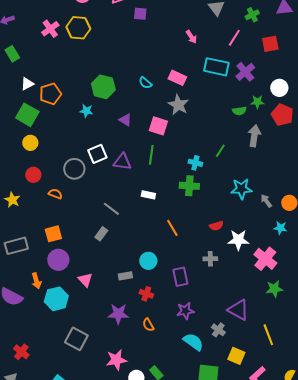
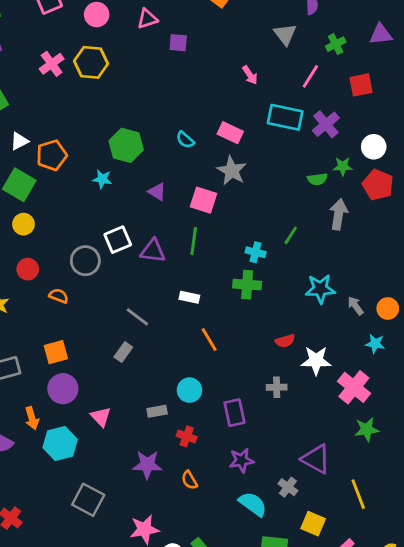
orange line: (172, 228) -> (209, 339), moved

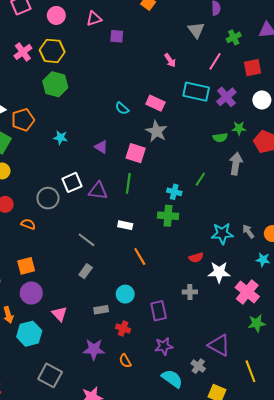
green hexagon: (126, 145) -> (55, 84), moved
white circle: (374, 147) -> (262, 100), moved
cyan star: (320, 289) -> (222, 234), moved
gray rectangle: (123, 352) -> (86, 271), moved

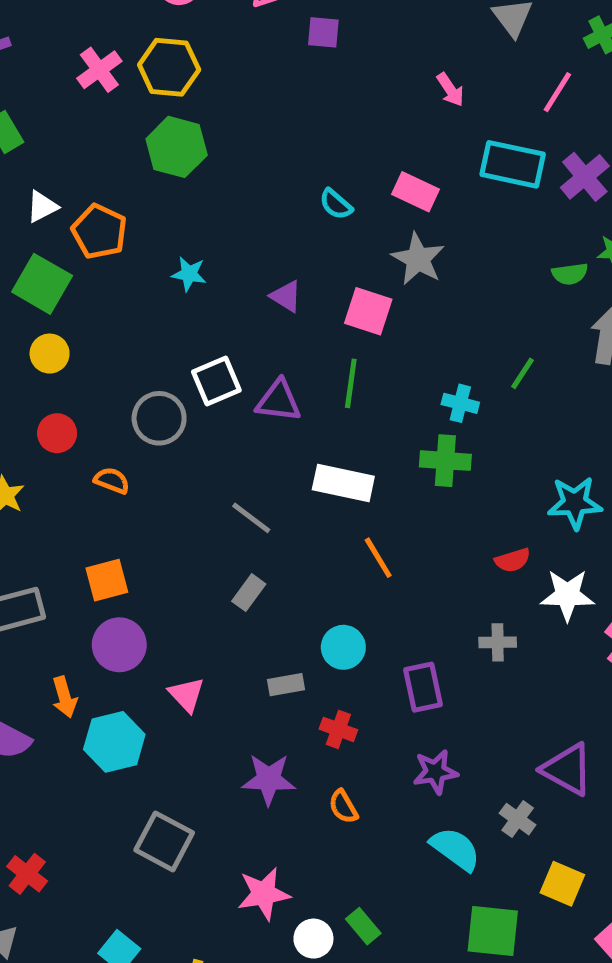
orange pentagon: (23, 120) -> (99, 232), turned -30
white rectangle: (125, 225) -> (343, 483), size x1.6

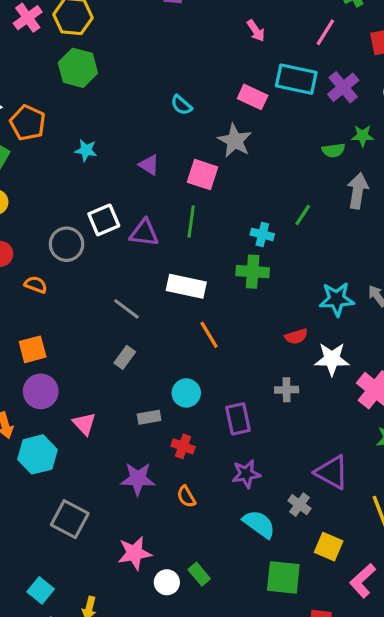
pink rectangle: (416, 192) -> (253, 97), moved

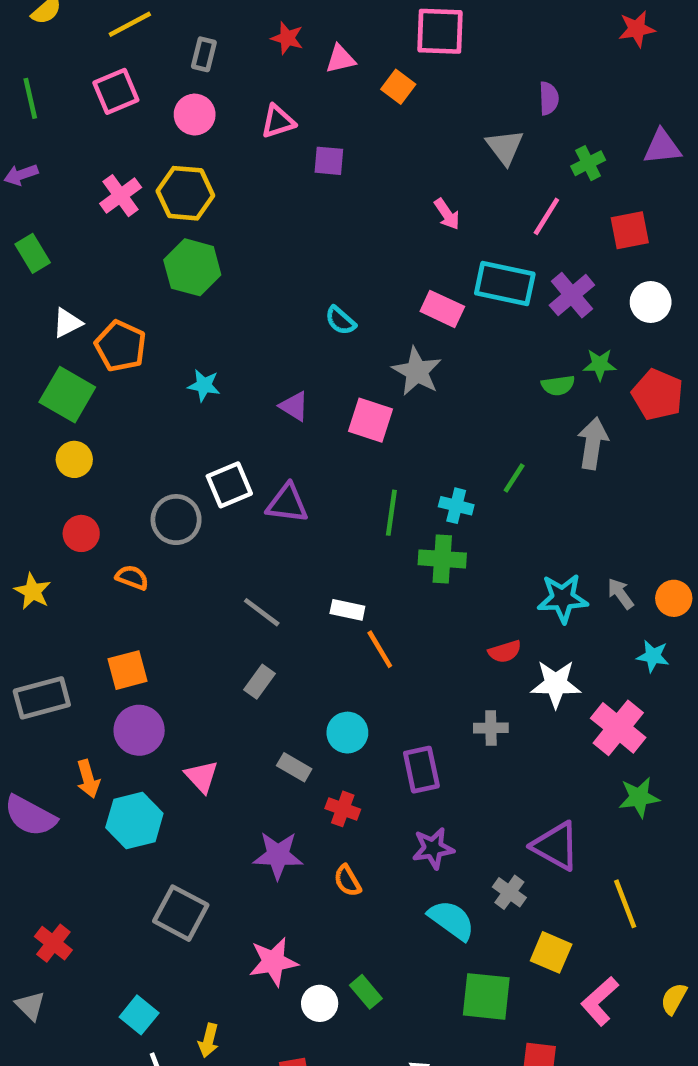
green line: (191, 222) -> (391, 513), moved
white rectangle: (186, 286) -> (347, 610), moved, size x0.6
gray rectangle: (149, 417) -> (294, 767), turned 40

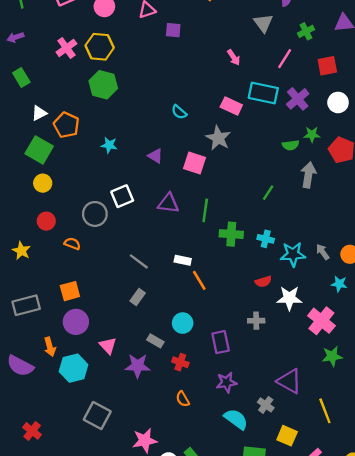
purple triangle: (287, 503) -> (168, 203), moved
cyan cross: (456, 506) -> (266, 239), moved
purple star: (278, 855) -> (138, 366), moved

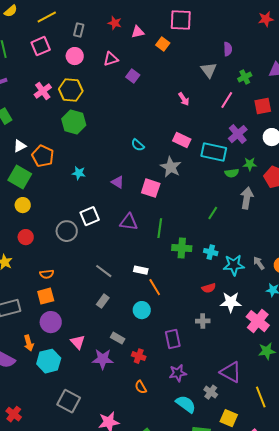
purple square: (173, 30) -> (133, 76), turned 32
cyan rectangle: (263, 93) -> (214, 152), moved
orange semicircle: (72, 244) -> (47, 274), moved, turned 152
cyan circle: (183, 323) -> (142, 310), moved

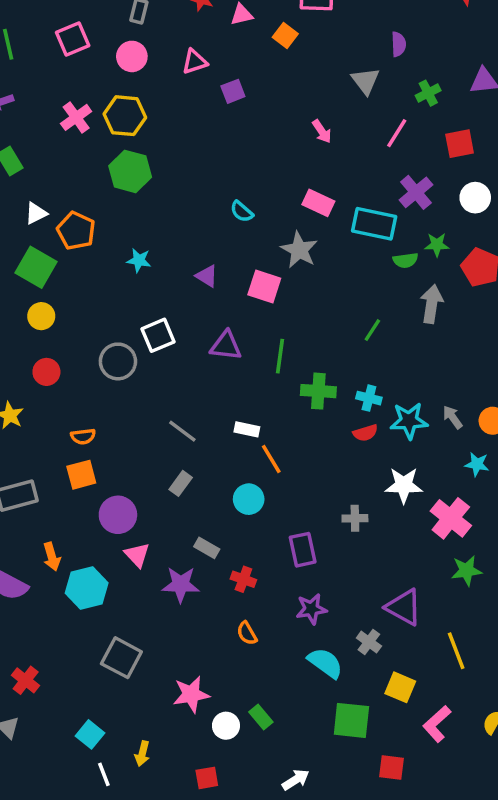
purple square: (133, 76) -> (233, 91), turned 32
red semicircle: (209, 288) -> (365, 433), moved
purple circle: (51, 322) -> (118, 515), moved

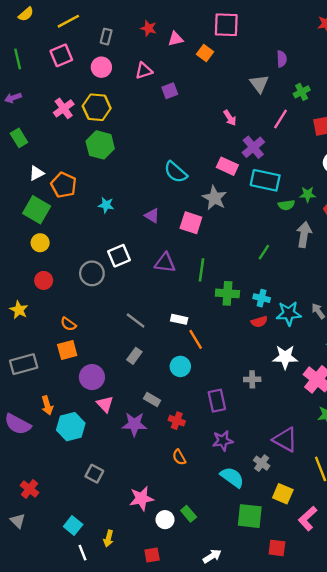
purple cross: (416, 192) -> (253, 147), moved
cyan semicircle: (242, 212) -> (176, 172), size x1.5
orange semicircle: (83, 436) -> (68, 324), turned 42
gray square: (121, 658) -> (94, 474), size x0.7

